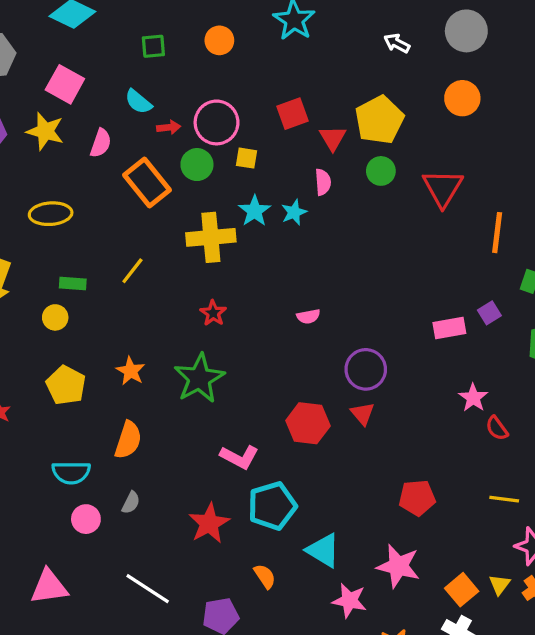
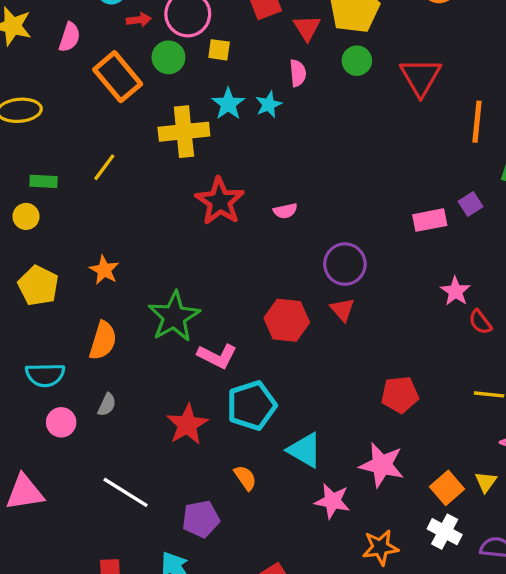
red star: (213, 313) -> (220, 201), moved, size x1.8
green star: (199, 378) -> (174, 317), moved

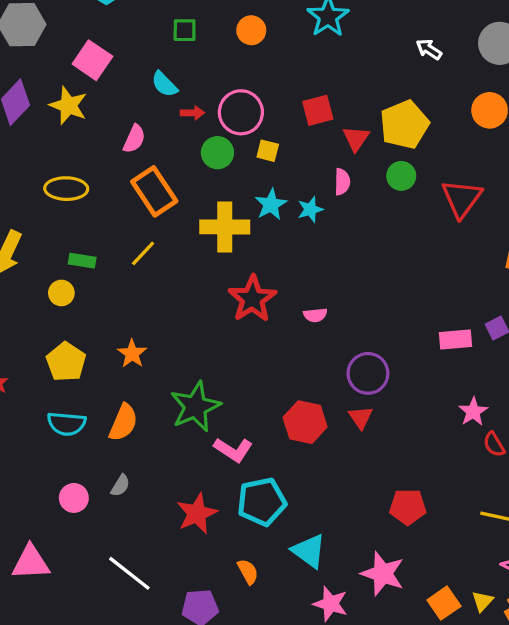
pink semicircle: (70, 37) -> (134, 139), moved
orange rectangle: (118, 77) -> (154, 191), moved
cyan semicircle: (45, 375) -> (67, 424), moved

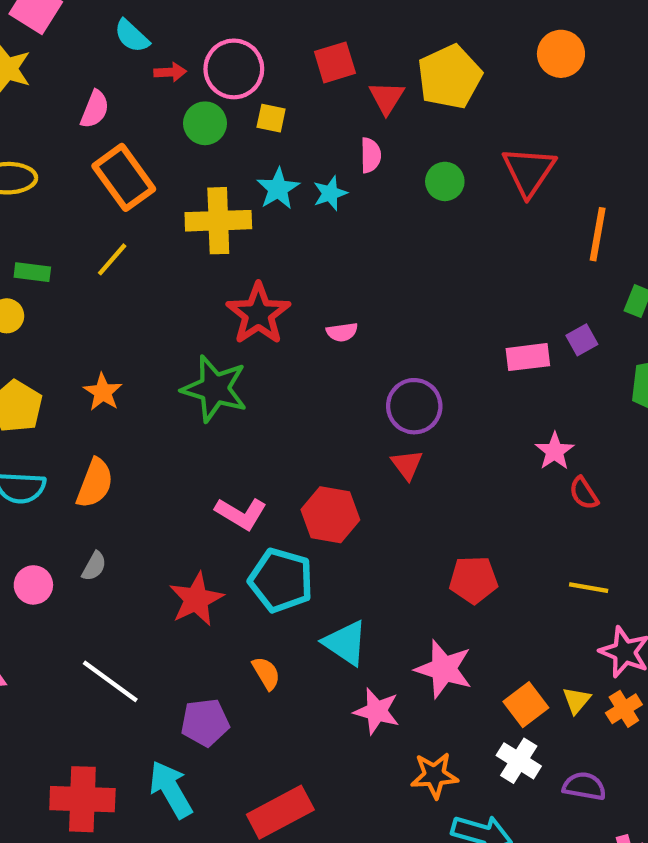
green circle: (401, 176) -> (445, 181), moved
green star: (195, 407) -> (215, 389), moved, turned -30
red hexagon: (305, 422) -> (330, 515), moved
cyan pentagon: (262, 502) -> (281, 580), turned 30

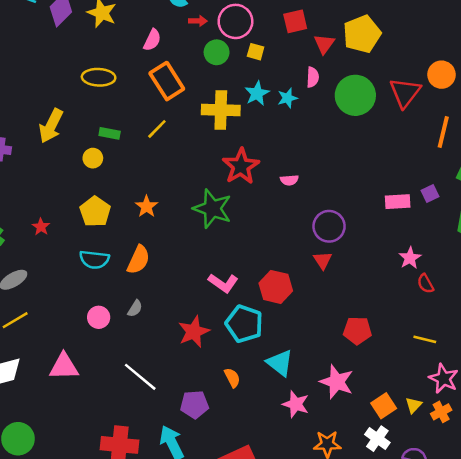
orange circle: (561, 54) -> (441, 75), moved
green circle: (445, 181) -> (355, 95), size x1.8

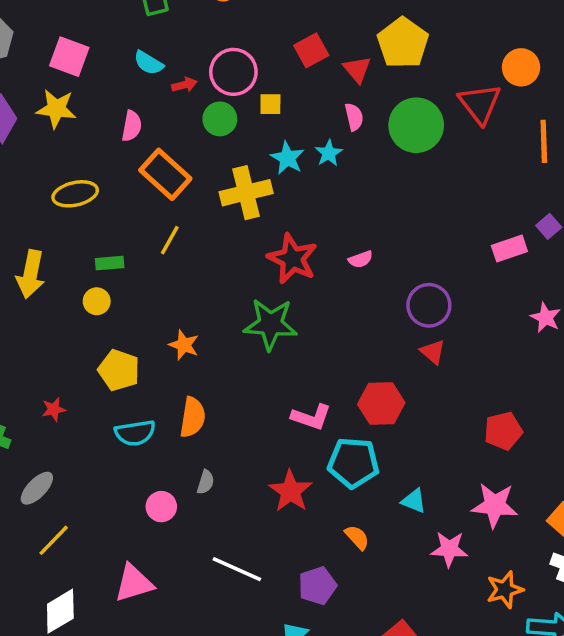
red star: (41, 227) -> (54, 409), turned -30
cyan triangle: (280, 363) -> (414, 501), size x0.7

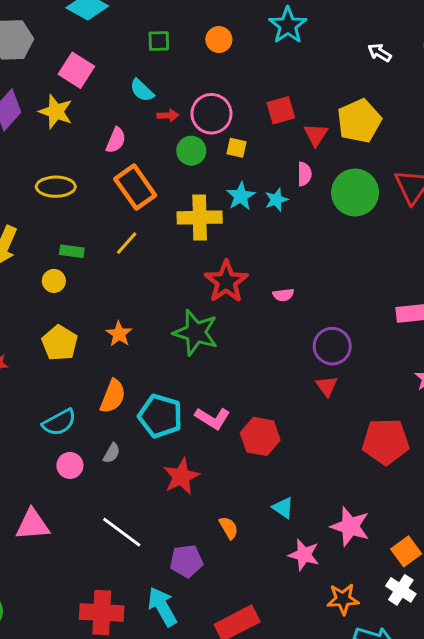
red hexagon: (381, 404) -> (260, 436), moved
red pentagon: (503, 431) -> (386, 441), moved, size x1.4
cyan semicircle: (135, 433) -> (59, 422), moved, turned -32
cyan pentagon: (353, 463) -> (160, 416), moved

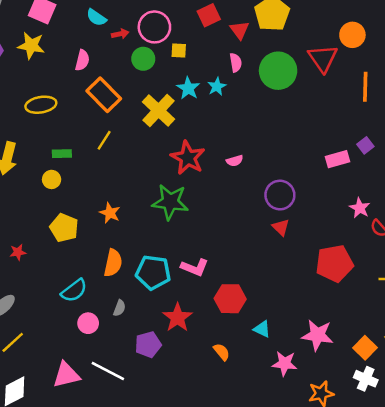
yellow cross: (200, 217) -> (158, 111), turned -36
red hexagon: (260, 436) -> (230, 299), moved
white line: (122, 532) -> (108, 371), moved
purple pentagon: (186, 561) -> (148, 345), moved

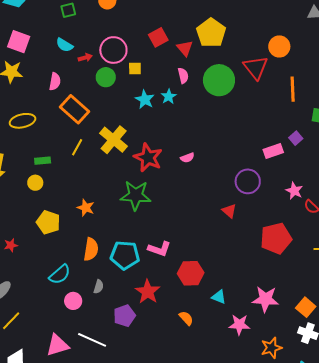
yellow cross: (158, 111) -> (114, 140), moved
purple circle: (280, 195) -> (248, 181), moved

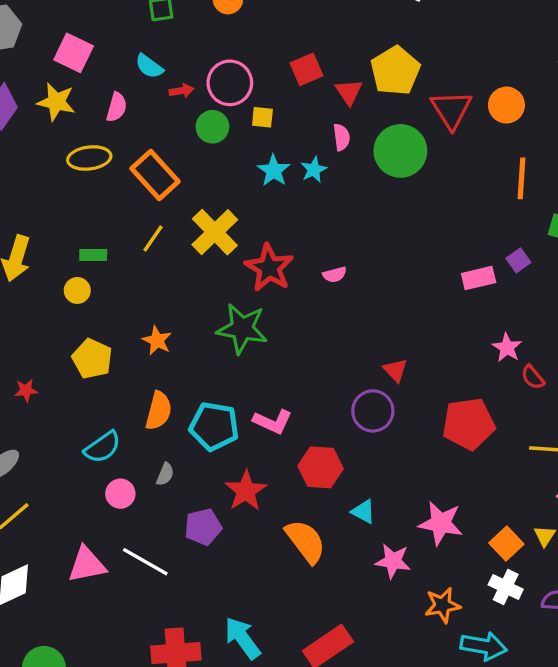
red triangle: (256, 68) -> (451, 110), moved
pink semicircle: (55, 81) -> (117, 107), moved
yellow ellipse: (23, 121) -> (89, 158), moved
purple circle: (248, 181) -> (373, 411), moved
orange semicircle: (186, 318) -> (306, 541), size x1.8

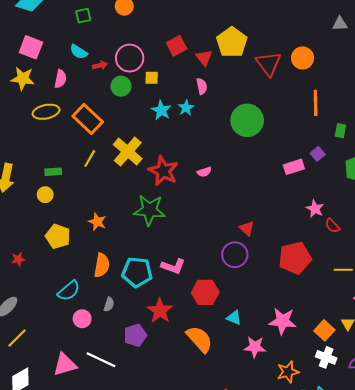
green circle: (400, 151) -> (247, 120), moved

